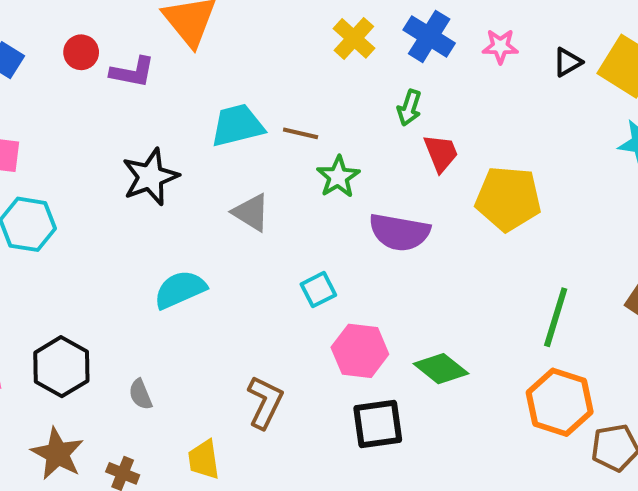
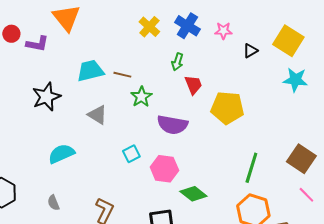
black triangle: (568, 62) -> (250, 51), moved
pink hexagon: (360, 351) -> (164, 169), moved
gray semicircle: (140, 394) -> (53, 203), moved

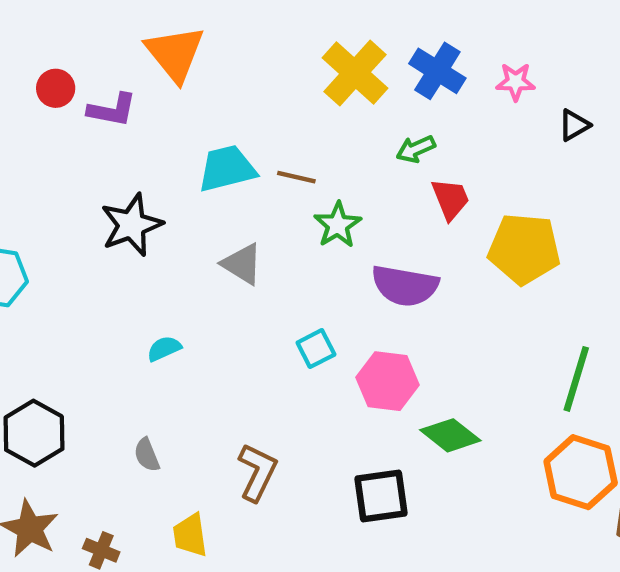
yellow cross: (149, 27) -> (355, 73), size x1.4
green arrow: (177, 62) -> (416, 149), turned 48
cyan semicircle: (61, 154) -> (164, 349), size x0.6

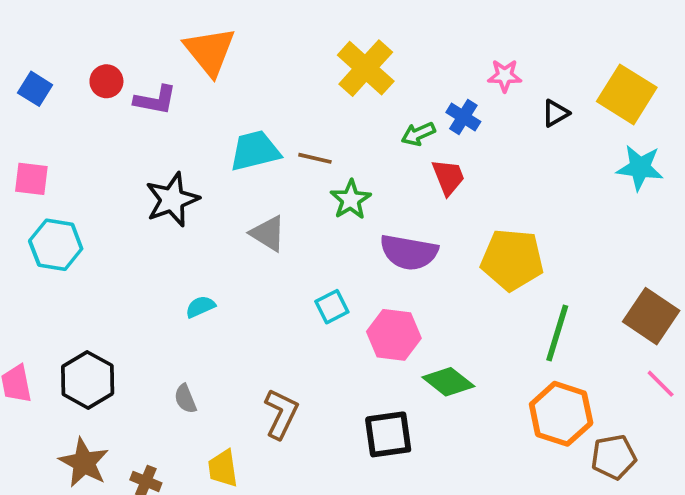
blue cross: (437, 71) -> (463, 117), moved, size x0.7
yellow pentagon: (524, 249) -> (512, 260), moved

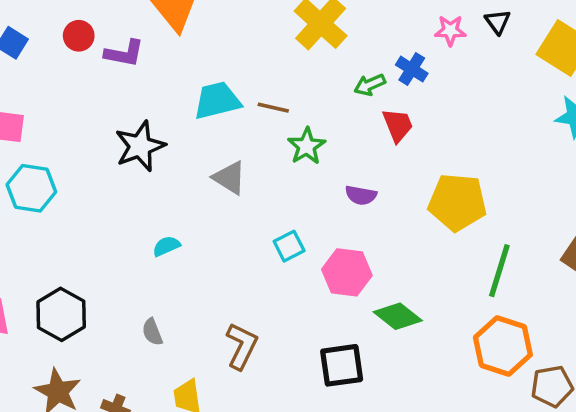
black triangle: (555, 113) -> (498, 22), moved, turned -36
purple semicircle: (409, 252) -> (361, 195), size x0.6

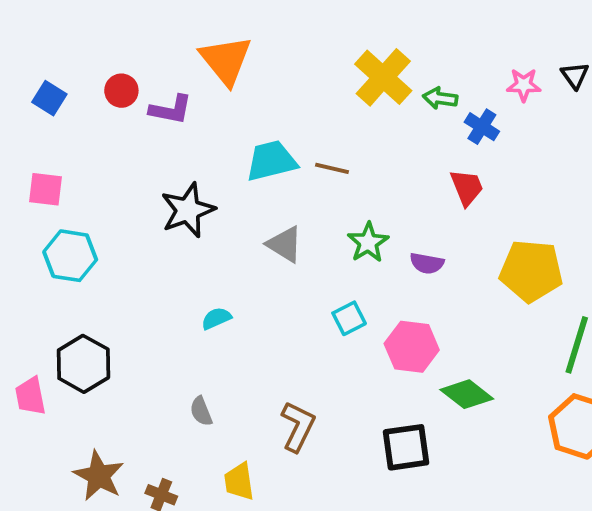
green arrow: (370, 85) -> (440, 98), moved, turned 32
green star: (307, 146) -> (368, 242), moved
black hexagon: (61, 314) -> (83, 364), moved

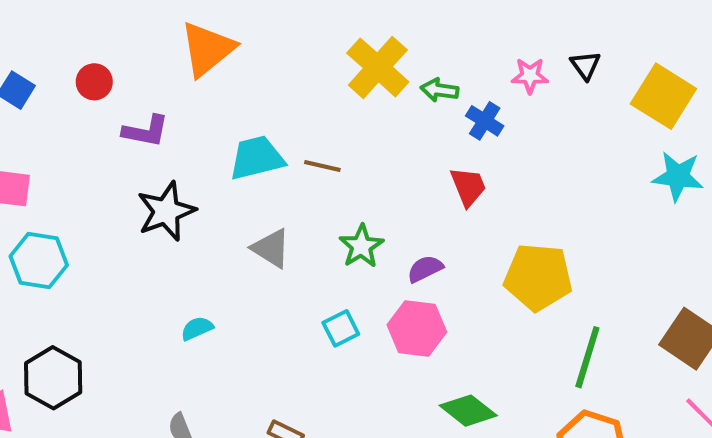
orange triangle: (226, 60) -> (207, 49), turned 30
purple L-shape: (171, 110) -> (146, 131), moved
purple semicircle: (427, 263) -> (425, 269), turned 144
pink hexagon: (412, 347) -> (417, 328), moved

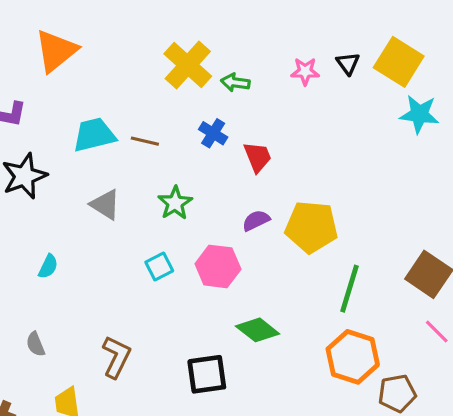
yellow square: (663, 96) -> (399, 62), moved
blue cross: (485, 121) -> (213, 133), moved
cyan star: (678, 176) -> (419, 114), moved
purple semicircle: (425, 269) -> (256, 220), moved
cyan semicircle: (197, 328) -> (48, 266), turned 140

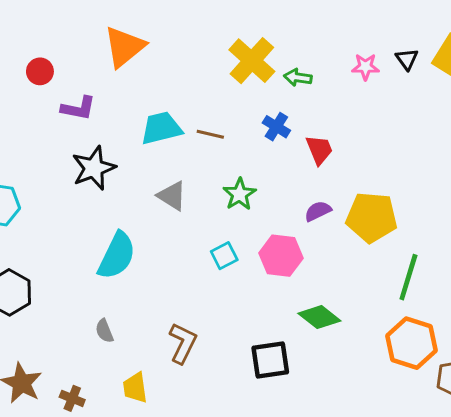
cyan semicircle: (48, 266) -> (117, 256), size x2.0

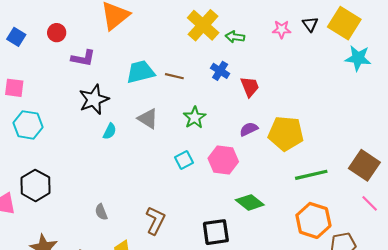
cyan semicircle: (117, 256) -> (110, 131), moved, size x0.5
green line: (408, 277) -> (311, 175), turned 60

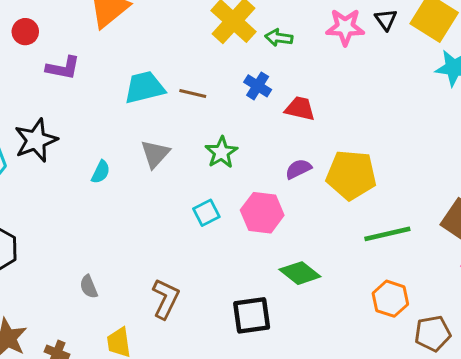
pink star: (282, 29) -> (345, 27), size x1.4
red trapezoid: (250, 87) -> (300, 109), turned -55
black star: (94, 99) -> (36, 140), moved
gray triangle: (148, 119) -> (155, 154), turned 40
orange hexagon: (313, 220) -> (390, 299), size x0.7

